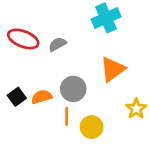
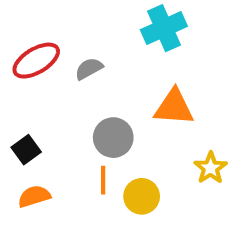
red ellipse: (23, 39) -> (36, 61), turned -52
orange triangle: (113, 69) -> (174, 107), turned 40
orange semicircle: (42, 97) -> (34, 196), moved

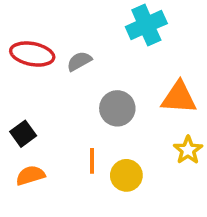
red ellipse: (36, 61) -> (32, 54), turned 42
orange triangle: (174, 107) -> (179, 97), moved
gray circle: (113, 138) -> (117, 108), moved

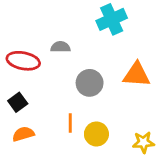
red ellipse: (32, 54) -> (23, 61), moved
gray semicircle: (79, 61) -> (61, 47), turned 30
yellow star: (188, 150) -> (143, 142), moved, turned 30

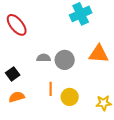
gray semicircle: (61, 47) -> (44, 58), moved
red ellipse: (23, 61) -> (17, 25), moved, turned 40

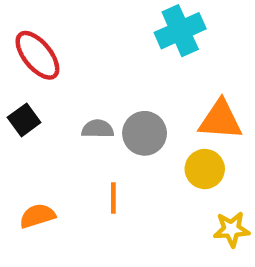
black square: (13, 74) -> (24, 120), moved
yellow circle: (70, 97) -> (205, 169), moved

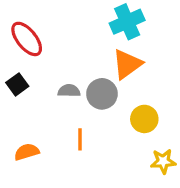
orange triangle: (220, 120) -> (127, 64), moved, turned -40

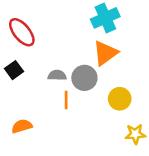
orange line: (80, 139) -> (66, 100), moved

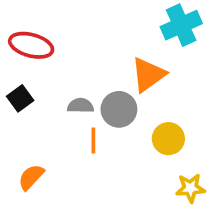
cyan cross: (105, 18) -> (181, 25), moved
red ellipse: (22, 32) -> (31, 45), turned -36
orange semicircle: (22, 126) -> (31, 177), turned -30

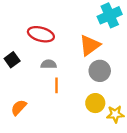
red ellipse: (31, 45) -> (41, 34), moved
gray circle: (119, 109) -> (100, 71), moved
yellow circle: (168, 139) -> (95, 103), moved

